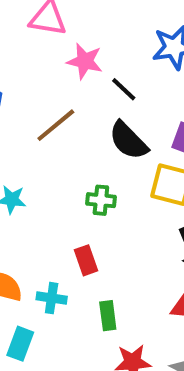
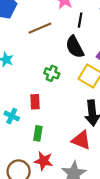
black line: (124, 89) -> (80, 20), turned 40

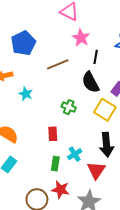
cyan cross: (12, 116) -> (75, 154), moved, turned 32
red triangle: (81, 140) -> (96, 170), turned 42

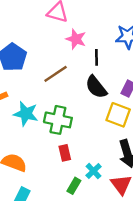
cyan star: (26, 94) -> (26, 114), size x1.5
green cross: (69, 107) -> (58, 120), moved, size x1.6
green rectangle: (55, 164) -> (74, 186), turned 32

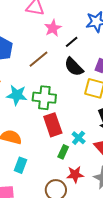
pink star: (76, 39) -> (53, 28), turned 30
black line: (97, 57) -> (72, 42), turned 56
red rectangle: (65, 153) -> (53, 125), size x1.6

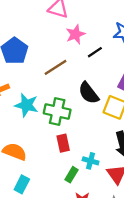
black semicircle: (74, 67) -> (89, 93), moved
red rectangle: (53, 125) -> (63, 143), size x0.7
cyan cross: (79, 138) -> (91, 161), turned -32

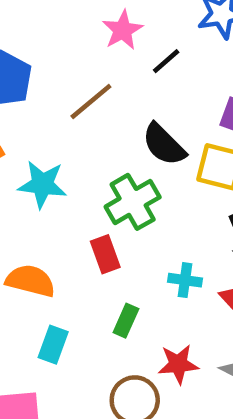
green cross: (57, 111) -> (133, 202), moved, turned -35
red rectangle: (63, 143) -> (105, 254), moved
green rectangle: (71, 175) -> (126, 321), moved

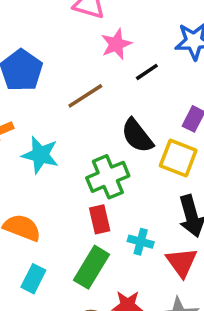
red rectangle: (105, 254) -> (100, 219), moved
green rectangle: (126, 321) -> (92, 267), size x1.6

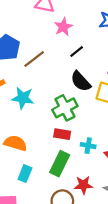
black line: (147, 72) -> (77, 51), moved
brown line: (85, 96) -> (34, 59), moved
red rectangle: (100, 219) -> (62, 134), turned -63

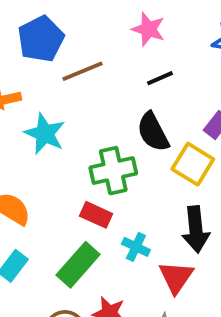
pink star: (63, 27) -> (148, 29), turned 30

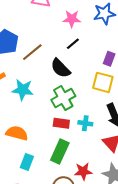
pink star: (148, 29) -> (72, 19), moved
black semicircle: (153, 132) -> (60, 68), moved
cyan cross: (136, 247) -> (85, 123), moved

